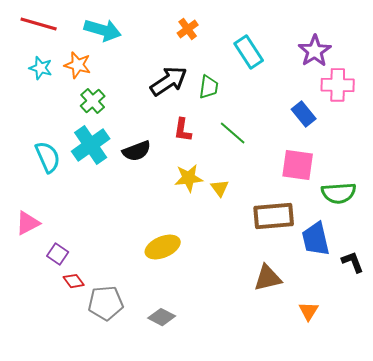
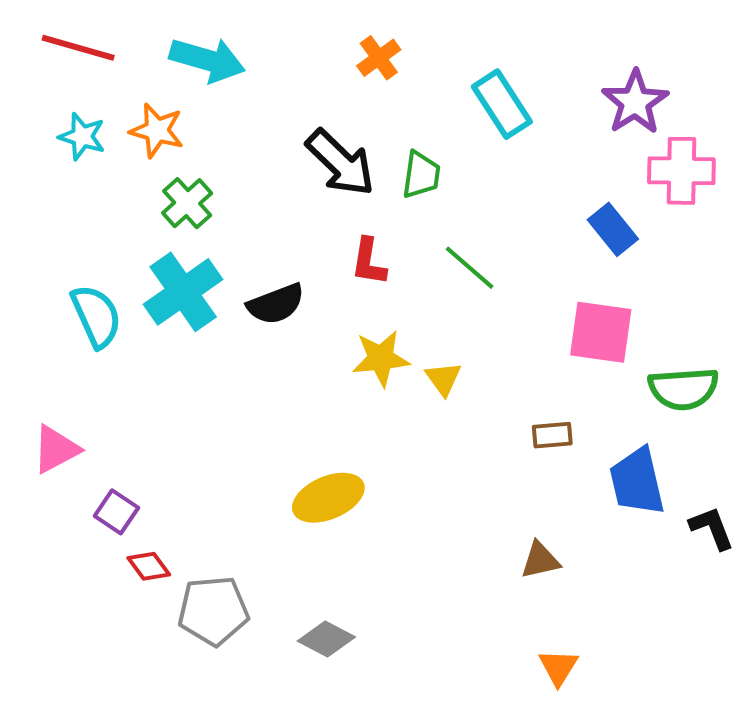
black arrow: (169, 81) -> (340, 163), turned 78
brown rectangle: (274, 216) -> (552, 435), size x0.5
brown triangle: (268, 278) -> (540, 560), size x0.7
orange triangle: (309, 311) -> (558, 667), moved

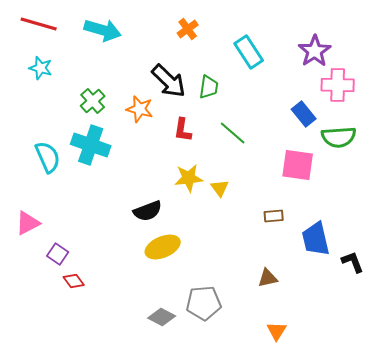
orange star: (157, 130) -> (140, 109), moved
cyan cross: (183, 292) -> (91, 145), turned -36
black semicircle: (276, 304) -> (148, 211), moved
green semicircle: (683, 389) -> (339, 137), moved
gray pentagon: (213, 611) -> (204, 303), moved

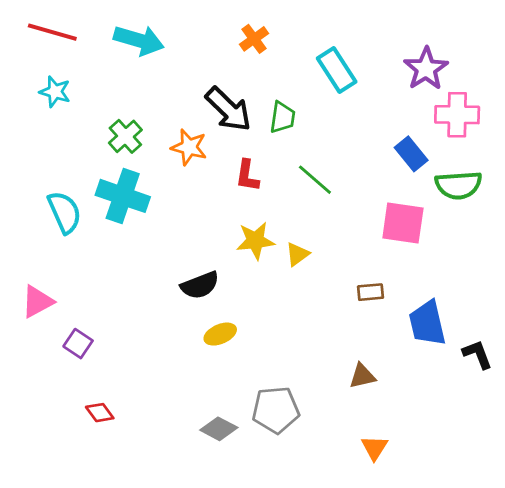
yellow triangle: (220, 188) -> (297, 254), turned 30
yellow ellipse: (163, 247) -> (220, 334), size x0.7
red diamond: (74, 281) -> (100, 413), moved

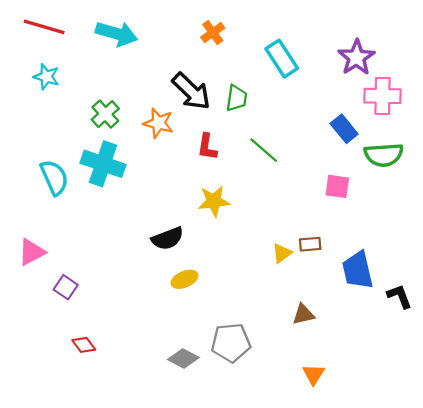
pink square: (403, 223) -> (337, 186), size x0.7
yellow triangle: (297, 254) -> (282, 253), moved

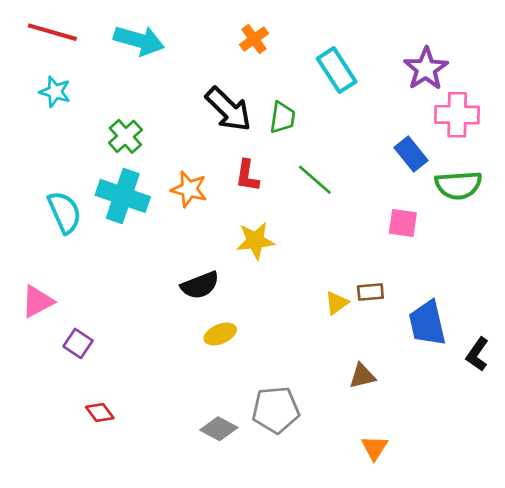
orange star: (158, 123) -> (189, 189), moved
black L-shape: (400, 296) -> (477, 354), turned -124

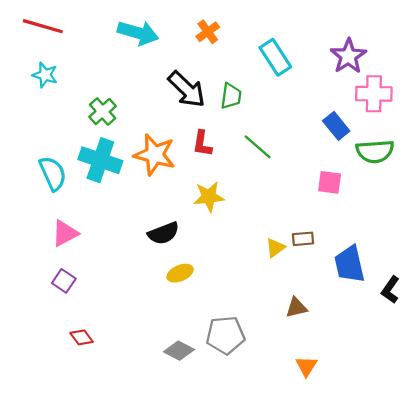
cyan arrow: (139, 40) -> (138, 33), moved
orange star: (189, 189) -> (155, 155), size x1.4
pink triangle: (37, 302) -> (65, 233), moved

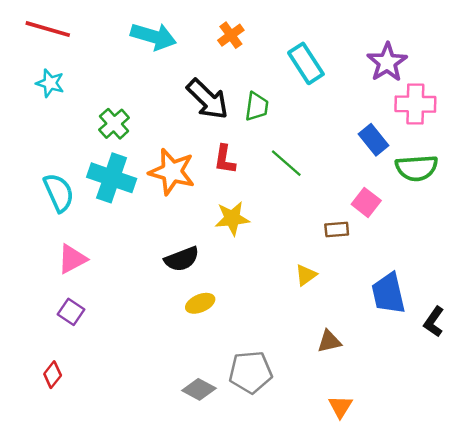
pink square: (330, 182) -> (366, 202), turned 30
brown rectangle: (303, 239) -> (337, 229), moved
red diamond: (82, 337) -> (53, 375), moved, turned 75

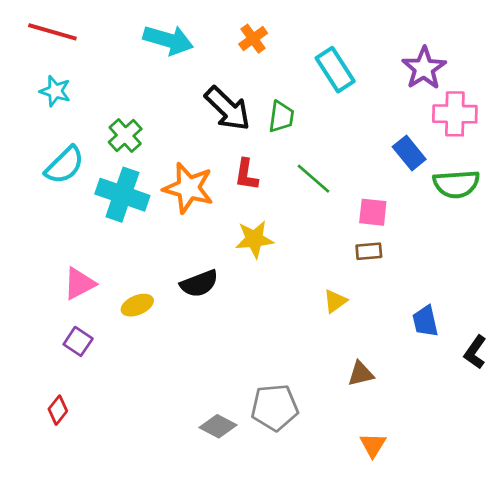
cyan semicircle: (59, 193) -> (65, 165), moved, turned 69
pink square: (366, 202) -> (373, 212), moved, turned -32
blue trapezoid: (388, 293) -> (425, 321), size x0.7
yellow ellipse: (200, 303) -> (137, 305), moved

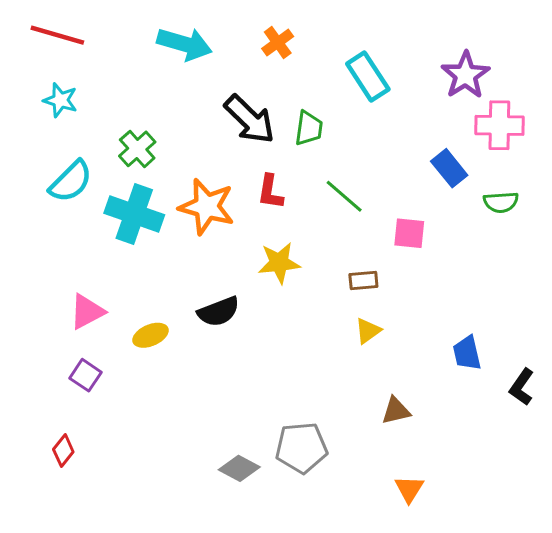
green semicircle: (456, 184) -> (501, 202), size x0.7
brown rectangle: (369, 251) -> (363, 281), moved

